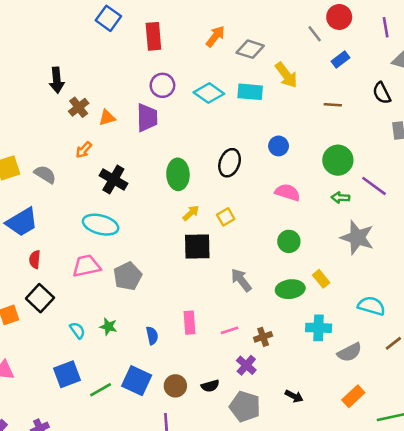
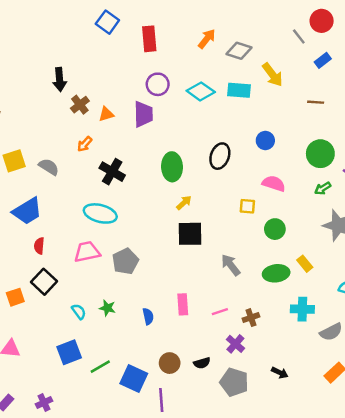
green arrow: (340, 198) -> (323, 188), turned -35
yellow square: (226, 217) -> (247, 206), moved, turned 35
blue square: (137, 381) -> (134, 379), moved

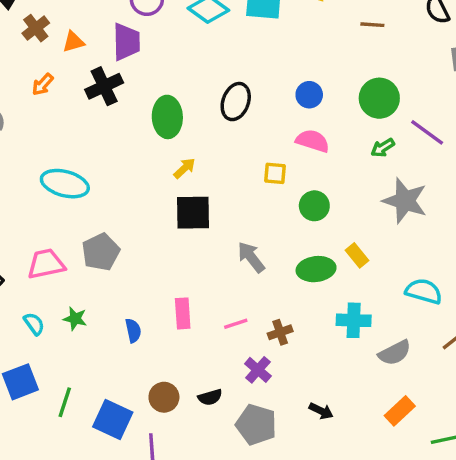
blue circle: (265, 140) -> (309, 95), moved
black cross: (112, 172) -> (104, 86), moved, turned 35
pink trapezoid: (87, 252) -> (46, 264), moved
green line: (100, 367) -> (65, 402), turned -42

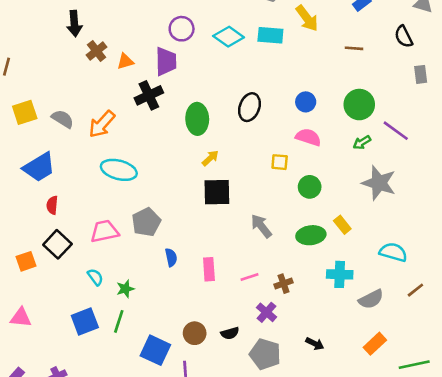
orange arrow: (43, 84) -> (102, 124), moved, size x1.6
green star: (75, 319) -> (125, 289), moved, turned -30
blue semicircle: (133, 331) -> (171, 257), moved
green line: (65, 402) -> (119, 321), moved

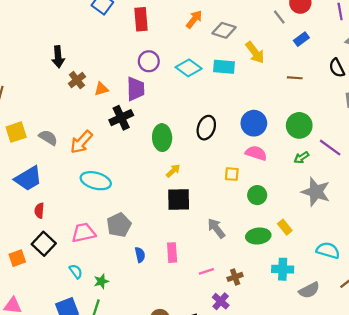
blue circle: (306, 102) -> (254, 123), size x1.5
pink rectangle: (209, 269) -> (172, 253), moved

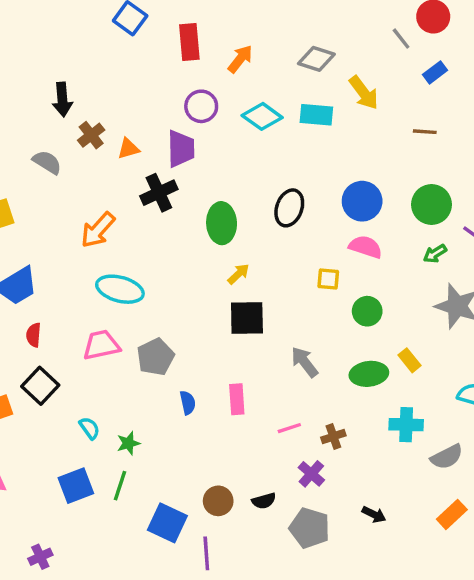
orange arrow: (194, 19) -> (240, 59), moved
gray semicircle: (48, 138) -> (47, 162), moved
pink trapezoid: (84, 233) -> (101, 345), moved

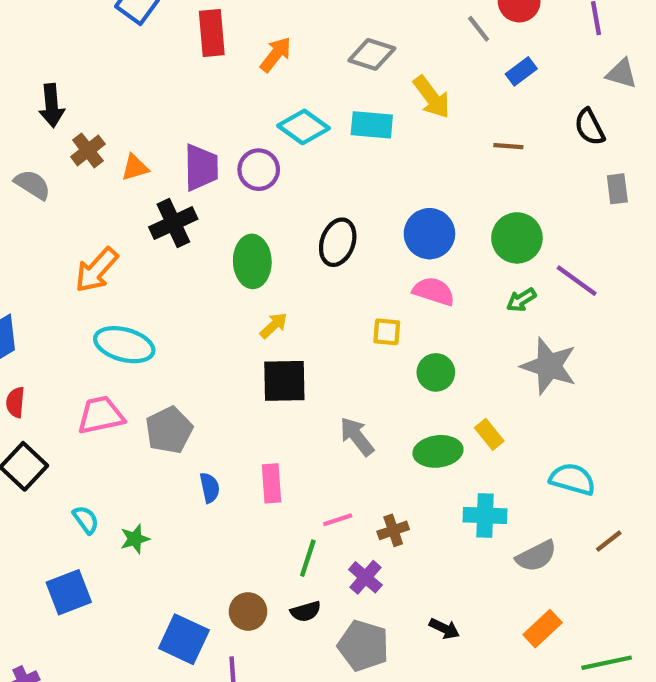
purple circle: (201, 106) -> (259, 170), moved
green line: (120, 486) -> (308, 558), moved

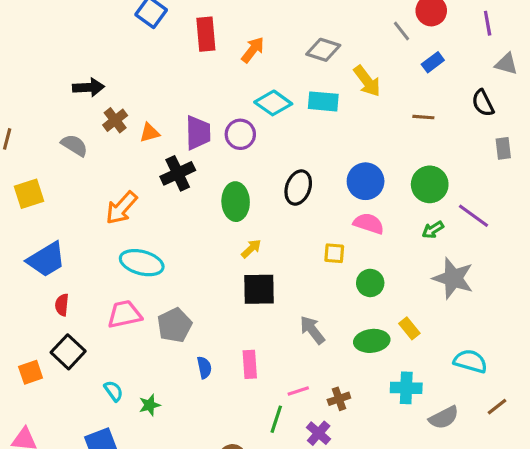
black arrow: (52, 106) -> (88, 87), turned -88

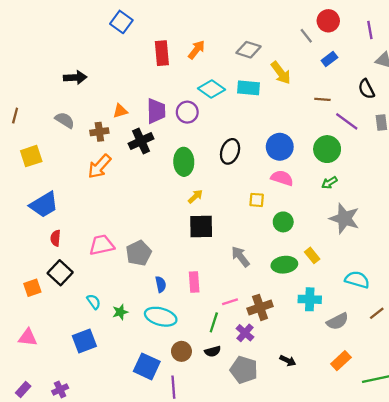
red rectangle: (206, 34) -> (162, 53), moved
brown cross: (115, 120) -> (99, 132), moved, turned 30
purple line: (474, 216) -> (347, 121), moved
cyan ellipse: (142, 263) -> (161, 317), moved
brown cross: (339, 399) -> (260, 307), size x1.5

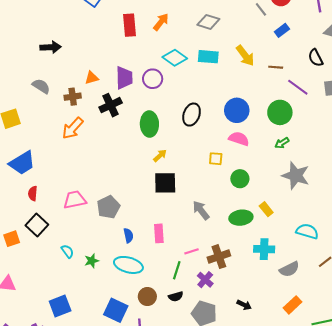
yellow arrow: (281, 73) -> (245, 56), moved
blue square: (84, 341) -> (60, 306), moved

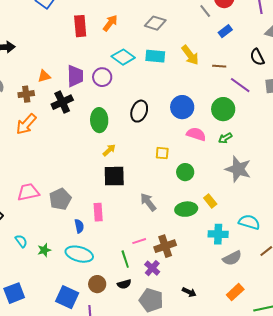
pink semicircle: (239, 139) -> (196, 134), moved
pink rectangle: (159, 233) -> (98, 212), moved
cyan cross: (264, 249) -> (218, 234), moved
green line: (177, 270) -> (125, 259), turned -36

